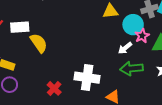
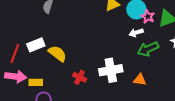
white arrow: (125, 48) -> (136, 33), turned 40
red cross: (54, 88) -> (80, 77), moved

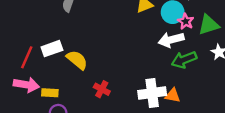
white arrow: (136, 33) -> (171, 40), size x1.5
white cross: (111, 70) -> (152, 93), moved

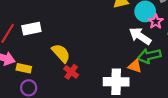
white arrow: (171, 40) -> (140, 36), turned 40
yellow semicircle: (77, 60) -> (61, 53), moved
orange triangle: (173, 95) -> (135, 66), moved

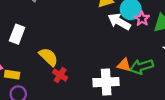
white rectangle: (31, 29) -> (17, 34), turned -54
white arrow: (140, 36) -> (119, 22), moved
green arrow: (149, 56) -> (142, 67), moved

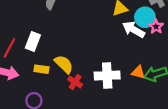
yellow rectangle: (12, 75) -> (41, 69), moved
white cross: (106, 82) -> (107, 76), moved

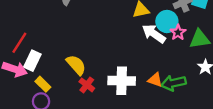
white rectangle: (33, 42) -> (32, 61), moved
yellow rectangle: (41, 69) -> (43, 84), moved, turned 32

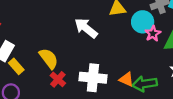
white arrow: (154, 34) -> (86, 28), moved
yellow rectangle: (43, 84) -> (16, 66), moved

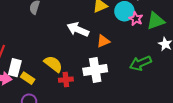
red cross: (58, 79) -> (66, 80), turned -32
orange triangle: (127, 79) -> (103, 41), moved, turned -32

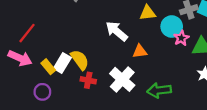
green arrow: (140, 63) -> (159, 90), moved
white rectangle: (15, 68) -> (62, 63), moved
white cross: (95, 70) -> (122, 79), turned 35

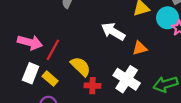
red line: (27, 33) -> (53, 50), moved
pink arrow: (20, 58) -> (30, 42), moved
white rectangle: (62, 63) -> (31, 73), moved

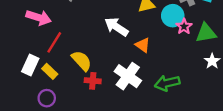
pink arrow: (30, 42) -> (39, 17), moved
orange triangle: (140, 48) -> (143, 45), turned 49

